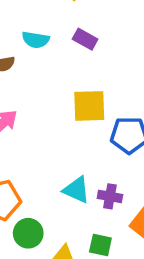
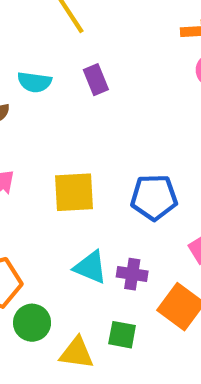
purple rectangle: (85, 39) -> (96, 80), turned 40
yellow square: (89, 106) -> (74, 192), moved

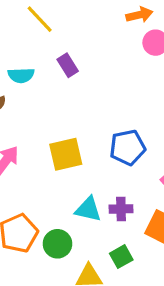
green circle: (32, 323) -> (57, 244), moved
green square: (122, 335) -> (121, 257), turned -30

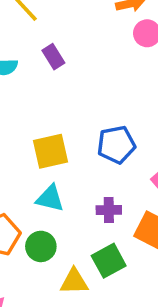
cyan triangle: (88, 209) -> (50, 198), moved
green square: (121, 257) -> (109, 261), size x1.4

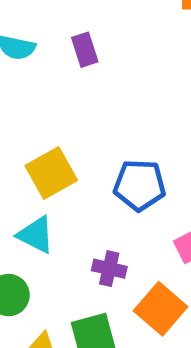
yellow square: (51, 151) -> (51, 173), turned -30

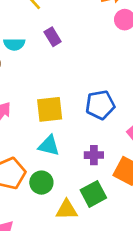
yellow square: (51, 173) -> (50, 109), turned 36

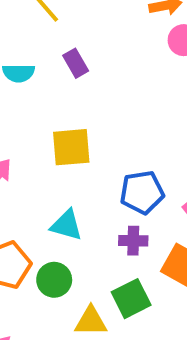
blue pentagon: (100, 105) -> (142, 192), moved
yellow square: (50, 109) -> (71, 147), moved

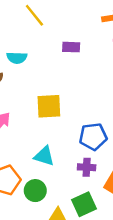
purple rectangle: (76, 63) -> (71, 47), moved, turned -60

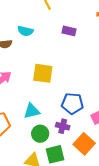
cyan triangle: (44, 156) -> (32, 111), turned -42
green circle: (35, 191) -> (40, 134), moved

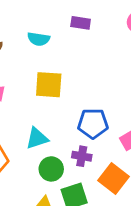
cyan semicircle: (25, 31) -> (39, 39), moved

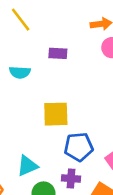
yellow square: (49, 85) -> (56, 114), moved

